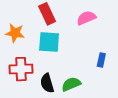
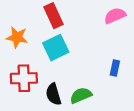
pink semicircle: (86, 18) -> (115, 16), moved
cyan square: (49, 42) -> (56, 48), turned -30

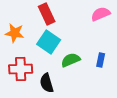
cyan square: (56, 48) -> (49, 42), turned -30
green semicircle: (81, 95) -> (71, 60), moved

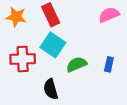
orange star: (15, 33) -> (16, 17), moved
red cross: (21, 69) -> (23, 59), moved

